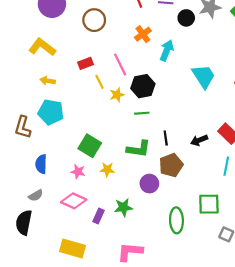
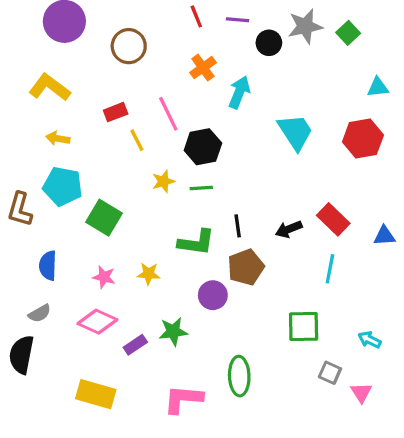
yellow star: (117, 95) -> (163, 181), moved
green square: (90, 146) -> (104, 218), moved
purple rectangle: (99, 216) -> (135, 345), turned 32
green ellipse: (176, 220) -> (239, 376), moved

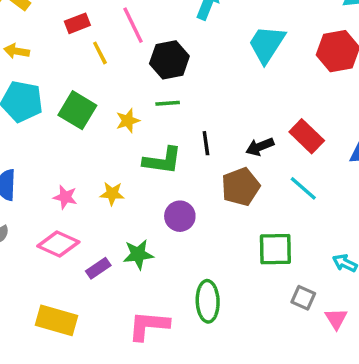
cyan trapezoid: (295, 132) -> (267, 44), turned -114
yellow star: (163, 181) -> (128, 121), moved
green square: (104, 218) -> (77, 110), moved
brown pentagon: (246, 267) -> (241, 187), moved
cyan line: (330, 269) -> (303, 188), turned -60

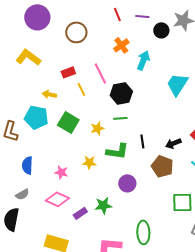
yellow arrow: (17, 51) -> (49, 94), moved
brown pentagon: (241, 187) -> (162, 166), turned -30
yellow star: (112, 194) -> (89, 162), moved

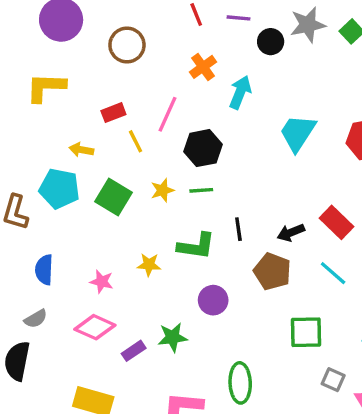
yellow L-shape: (28, 57) -> (46, 87), turned -35
pink line: (100, 73) -> (167, 114), turned 50
yellow star: (97, 128) -> (162, 190), moved

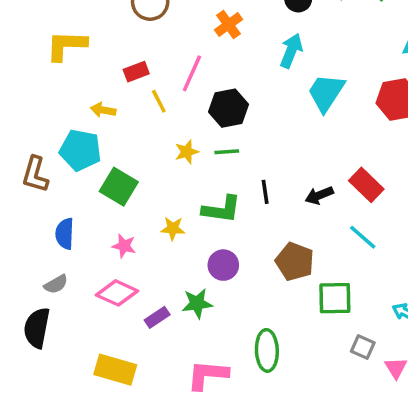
cyan arrow: (240, 92) -> (291, 51), moved
green square: (113, 197) -> (119, 187), moved
brown pentagon: (272, 271) -> (295, 262), moved
purple circle: (213, 300) -> (223, 265), moved

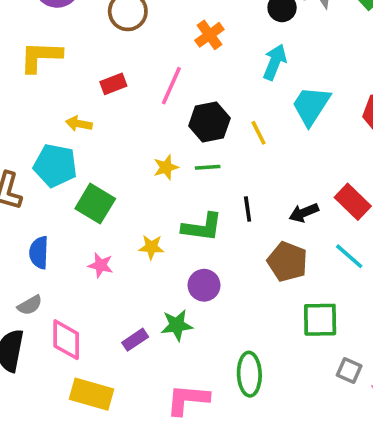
yellow line: (159, 101) -> (258, 133), moved
brown pentagon: (295, 262) -> (287, 262), moved
pink diamond: (117, 293) -> (66, 340), moved, turned 66

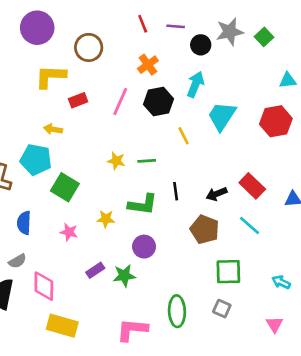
yellow L-shape: (41, 57) -> (50, 76), moved
black hexagon: (209, 122) -> (159, 102), moved
yellow star: (166, 167) -> (116, 161), turned 30
purple rectangle: (135, 340) -> (95, 270), moved
gray square: (349, 370) -> (222, 309), moved

